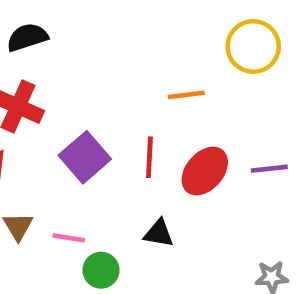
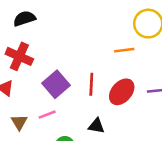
orange line: (186, 95) -> (124, 50), moved
pink line: (69, 238) -> (47, 115), moved, turned -30

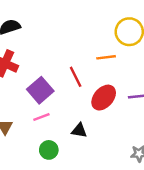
red line: (91, 84) -> (76, 77), moved, turned -30
pink line: (47, 115) -> (41, 117), moved

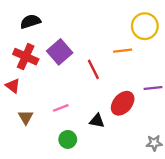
purple square: (40, 90) -> (60, 52), moved
red ellipse: (104, 98) -> (123, 103), moved

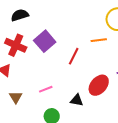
red line: (93, 69) -> (74, 56), turned 54

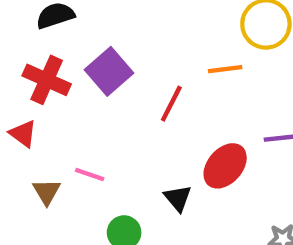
pink line: (46, 89) -> (90, 174), moved, turned 40
black triangle: (77, 100) -> (178, 198), turned 40

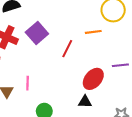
pink line: (90, 174) -> (28, 83), turned 72
black triangle: (178, 198) -> (85, 102), moved, turned -48

